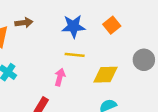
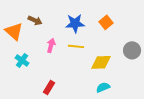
brown arrow: (24, 23) -> (35, 20), turned 32
pink arrow: (60, 77) -> (51, 45), moved

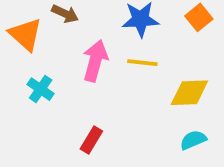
pink arrow: (51, 45) -> (95, 61), size x1.5

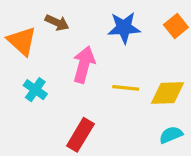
yellow line: (142, 63) -> (126, 88), moved
red rectangle: (91, 140) -> (80, 135), size x1.4

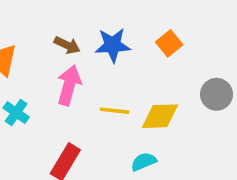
brown arrow: (57, 23) -> (67, 45), moved
cyan semicircle: (171, 135) -> (144, 162), moved

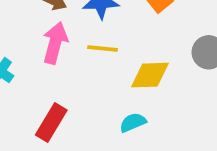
yellow line: (114, 111) -> (103, 48), moved

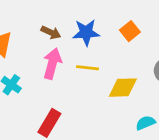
cyan semicircle: (133, 122) -> (145, 123), moved

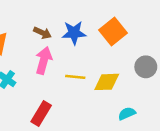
orange square: (130, 31) -> (113, 32), size x1.5
yellow line: (88, 68) -> (75, 77), moved

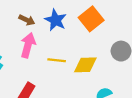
blue star: (74, 33) -> (56, 20), turned 30

